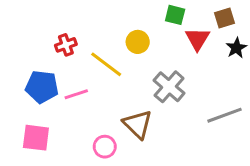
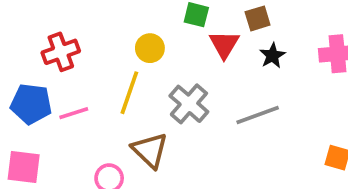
red cross: (66, 45) -> (61, 52), size x1.4
yellow line: (106, 64) -> (129, 93), moved, turned 72
gray line: (224, 115) -> (258, 115), moved

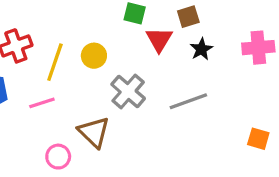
yellow circle: (150, 48) -> (94, 56), moved
yellow line: (129, 93) -> (55, 62), moved
pink line: (74, 113) -> (42, 103), moved

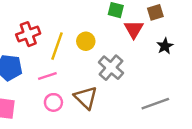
black star: (201, 49) -> (165, 46), moved
gray line: (188, 101) -> (155, 104), moved
pink circle: (58, 157) -> (53, 102), moved

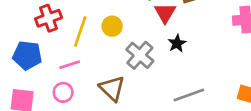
black star: (165, 46) -> (177, 43), moved
pink circle: (53, 102) -> (63, 92), moved

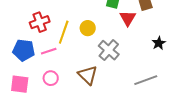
black star: (177, 43) -> (159, 43), moved
pink line: (70, 65) -> (49, 51), moved

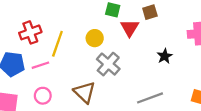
yellow circle: (88, 28) -> (95, 38), moved

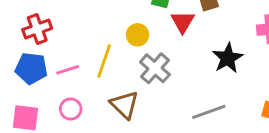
red cross: (30, 32) -> (37, 29), moved
yellow line: (57, 44) -> (104, 61), moved
black star: (165, 56) -> (228, 58), size x1.5

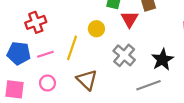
red cross: (37, 29) -> (36, 22), moved
black star: (228, 58) -> (162, 60), moved
gray cross: (155, 68) -> (124, 55), moved

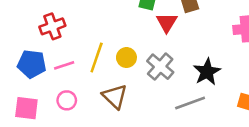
yellow circle: (96, 29) -> (126, 58), moved

